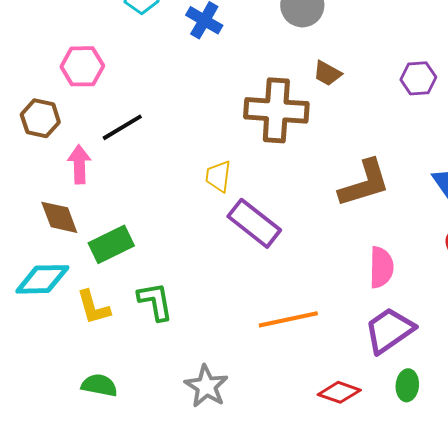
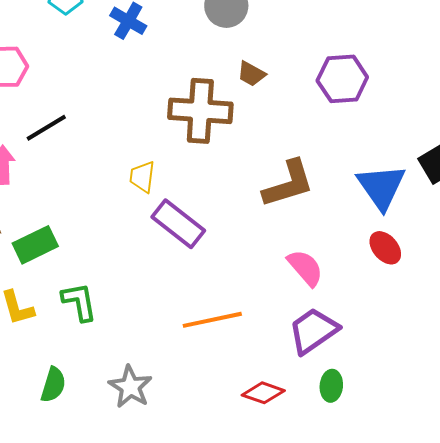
purple hexagon: (418, 78) -> (342, 79), size x1.4
pink semicircle: (381, 267) -> (305, 268), turned -42
green semicircle: (99, 385) -> (53, 385), moved, turned 96

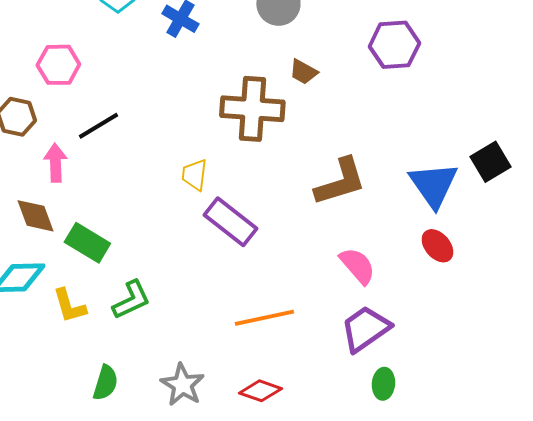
purple hexagon: (342, 79) -> (394, 45), moved
green rectangle: (35, 245) -> (87, 243), turned 57
green L-shape: (79, 302) -> (131, 300), turned 75
red diamond: (263, 393) -> (260, 391), moved

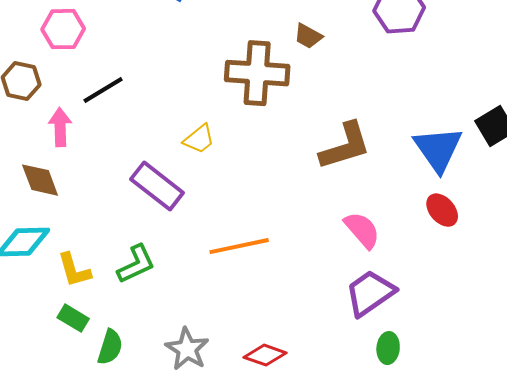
yellow trapezoid: (194, 175) -> (199, 139), turned -136
purple rectangle: (230, 222) -> (157, 186), moved
green rectangle: (87, 243) -> (73, 318), moved, size x0.7
orange line: (264, 318) -> (239, 246), moved

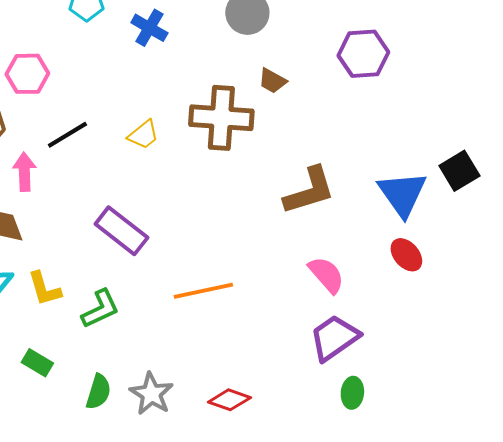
yellow trapezoid: (199, 139) -> (143, 135), moved
yellow L-shape: (74, 270) -> (44, 289), moved
green semicircle: (110, 347) -> (98, 392), moved

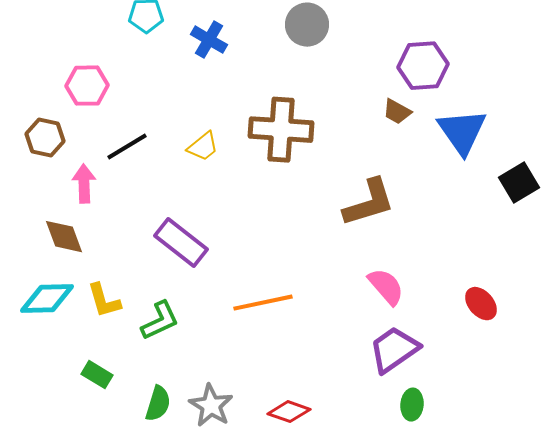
brown trapezoid: (272, 81) -> (397, 112), moved
blue triangle: (402, 194) -> (462, 132), moved
red ellipse: (406, 255) -> (481, 304), moved

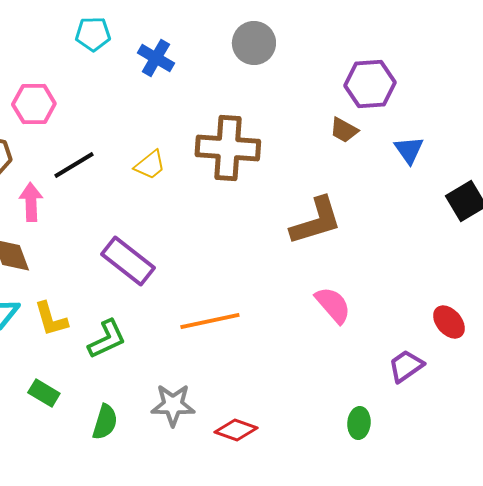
blue triangle: (462, 132) -> (409, 150), size x0.6
red ellipse: (481, 304) -> (449, 322), moved
purple trapezoid: (394, 350) -> (406, 366), moved, size x0.7
gray star: (211, 406) -> (173, 405), moved, turned -30

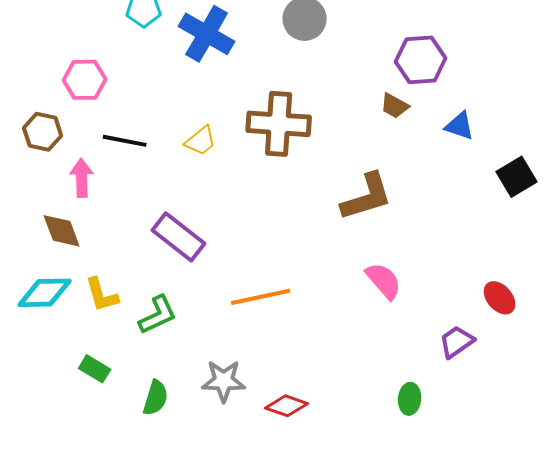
blue cross: (156, 58) -> (207, 34), size x1.5
blue triangle: (409, 150) -> (460, 126), turned -36
black line: (74, 165) -> (125, 141), turned 42

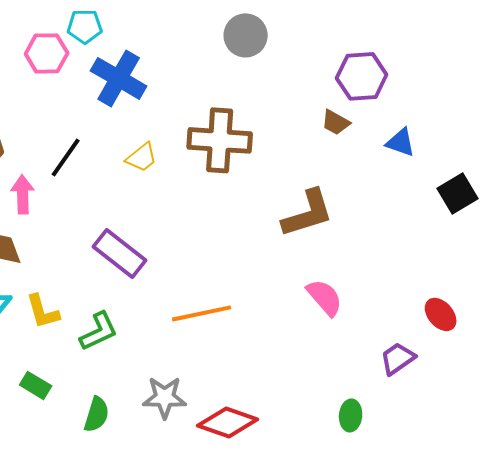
blue cross: (207, 34) -> (119, 78), moved
pink hexagon: (85, 80) -> (47, 53), moved
black line: (125, 141) -> (66, 157), turned -66
red diamond: (287, 406) -> (228, 422), size x1.4

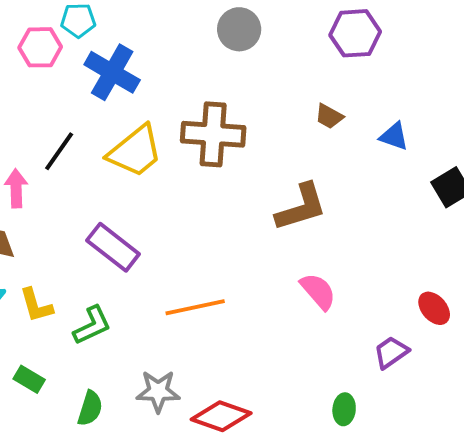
purple hexagon: (362, 76) -> (355, 33), moved
yellow trapezoid: (142, 157) -> (135, 151), size x1.8

